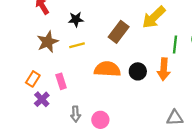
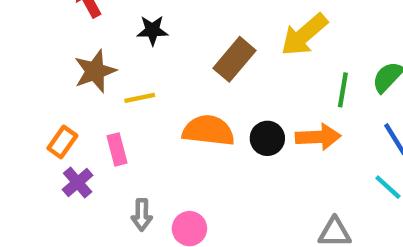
yellow line: (77, 45) -> (140, 98), moved
orange arrow: (164, 69) -> (318, 137), turned -100

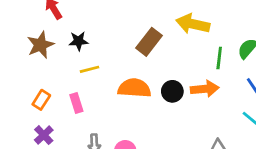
black star: (152, 30) -> (79, 41), moved
yellow arrow: (304, 35) -> (193, 24), turned 56
brown star: (95, 71) -> (40, 45), moved
purple cross: (78, 182) -> (44, 135), moved

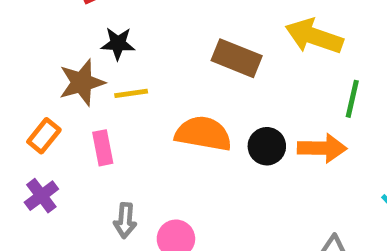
brown rectangle: (149, 42) -> (237, 58), turned 68
brown star: (40, 45) -> (82, 83), moved

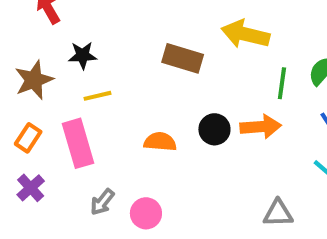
brown star: (82, 83) -> (34, 80), moved
orange semicircle: (203, 134) -> (160, 142), moved, size x0.7
pink rectangle: (103, 148) -> (78, 143), size x1.6
gray arrow: (125, 220) -> (102, 202), turned 40

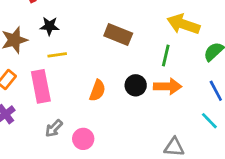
yellow arrow: (245, 34) -> (183, 24), moved
green line: (282, 83) -> (166, 56), moved
orange semicircle: (160, 142) -> (97, 90), turned 100

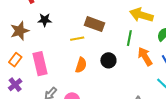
yellow line: (57, 55) -> (77, 39), moved
orange arrow: (168, 86) -> (145, 56), moved, turned -120

